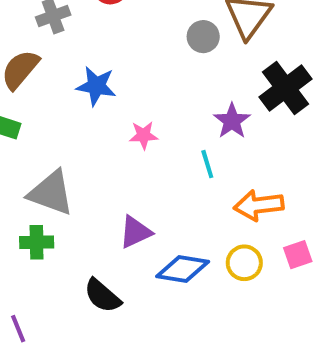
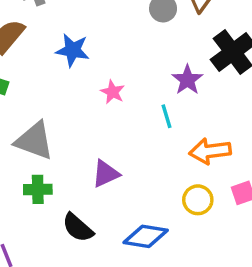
pink star: (144, 135) -> (113, 92), turned 30
green cross: (37, 242) -> (38, 189), moved
blue diamond: (183, 269) -> (146, 236), moved

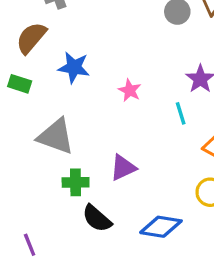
blue star: (73, 50) -> (74, 67), moved
green cross: (38, 189) -> (76, 182), moved

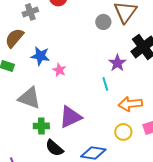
pink star: (130, 90) -> (59, 70), moved
purple triangle: (123, 168) -> (70, 117), size x1.4

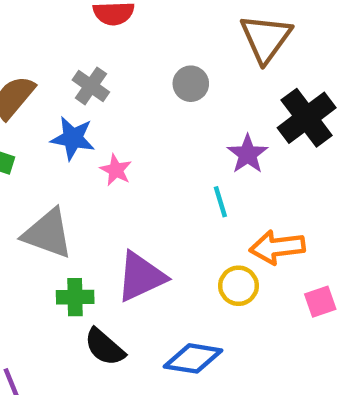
gray cross: (30, 12) -> (91, 86), moved, turned -35
gray circle: (103, 22) -> (191, 84), moved
yellow circle: (123, 132) -> (238, 286), moved

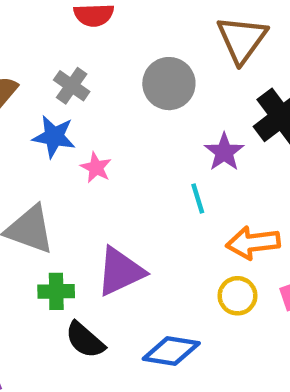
gray circle: (191, 84) -> (169, 84), size x1.5
yellow circle: (238, 286) -> (237, 296), moved

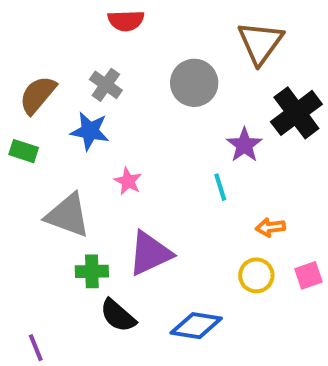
pink star: (96, 168) -> (128, 181), moved
orange arrow: (253, 243) -> (270, 227), size x0.6

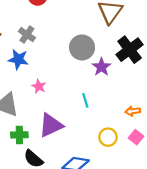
gray circle: (194, 83) -> (82, 47), moved
cyan line: (220, 187) -> (85, 100), moved
orange arrow: (270, 227) -> (133, 111), moved
pink square: (308, 275) -> (136, 137), turned -32

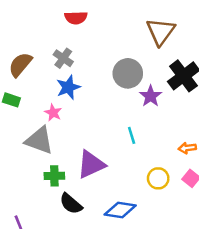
blue star: (18, 59) -> (68, 87), moved, turned -30
pink star: (39, 86) -> (53, 113), moved

